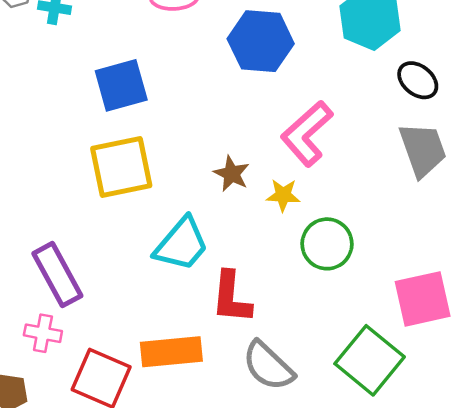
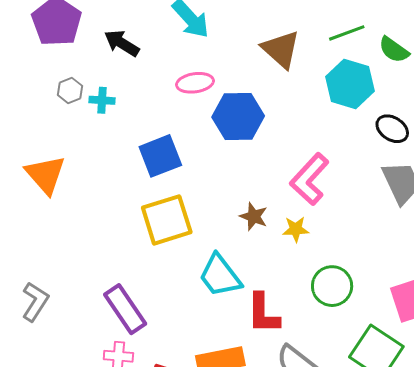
blue hexagon: (261, 41) -> (238, 117), moved
cyan trapezoid: (181, 244) -> (220, 276), turned 108
green circle: (327, 244) -> (332, 286), moved

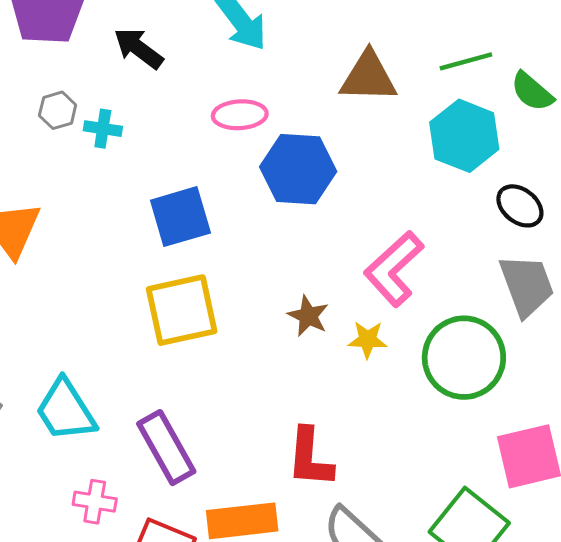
brown triangle: (281, 49) -> (368, 77), turned -45
cyan trapezoid: (220, 276) -> (66, 410), moved
green circle: (332, 286) -> (464, 358), moved, size x1.4
purple rectangle: (125, 309) -> (166, 448), moved

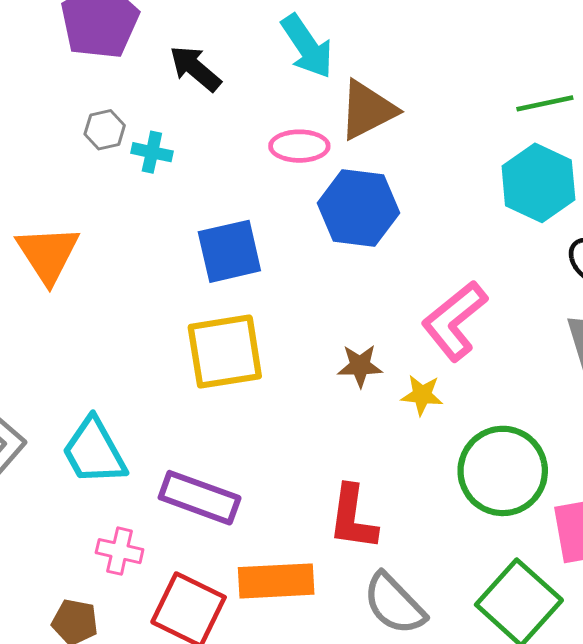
brown triangle: (368, 77) -> (367, 110), moved, turned -32
brown star: (308, 316) -> (360, 366), turned -30
green circle: (464, 358) -> (503, 471), moved
purple rectangle: (166, 448) -> (200, 498), turned -44

